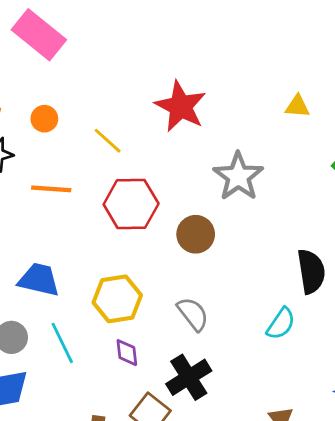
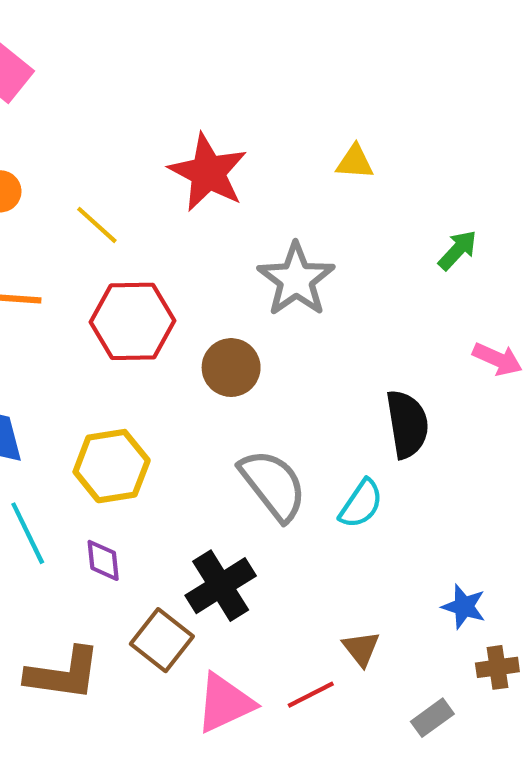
yellow triangle: (297, 106) -> (355, 162), moved
gray semicircle: (193, 314) -> (273, 485), moved, size x1.4
purple diamond: (127, 353) -> (103, 560), moved

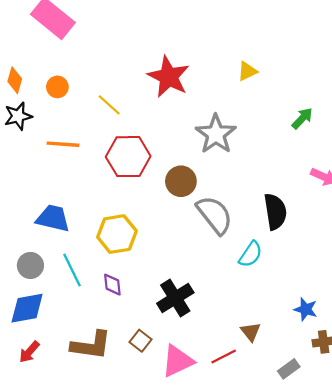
yellow triangle: (355, 162) -> (247, 71), turned -30
gray semicircle: (273, 485) -> (215, 215), moved
brown square: (162, 640) -> (141, 341), moved, size x0.7

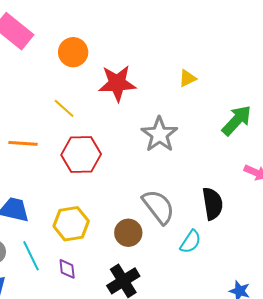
red star: (169, 77) -> (117, 83), turned -30
orange circle: (57, 87) -> (73, 52), moved, size x1.5
green arrow: (302, 118) -> (237, 120), size x1.6
brown circle: (181, 181) -> (128, 233), moved

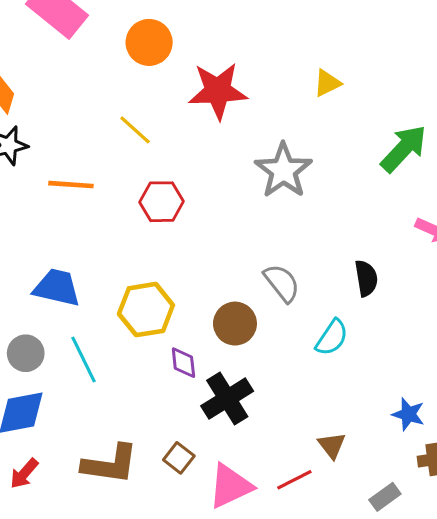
red hexagon: (81, 154) -> (162, 202), size x0.7
black semicircle: (213, 204) -> (366, 278), size x0.7
gray semicircle: (158, 207) -> (282, 283), size x0.7
purple diamond: (67, 269) -> (183, 363), moved

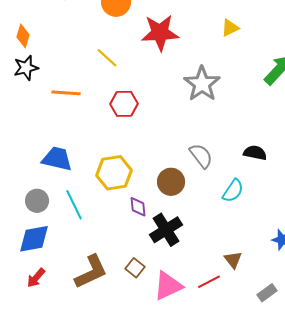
black semicircle: (366, 278) -> (255, 153), turned -70
brown L-shape: (110, 464) -> (91, 272), turned -33

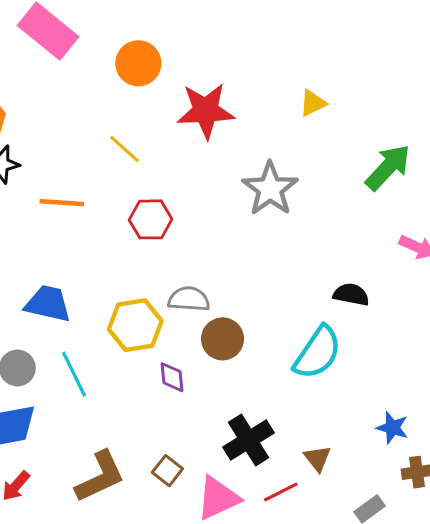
gray semicircle: (201, 156) -> (189, 299), moved, turned -48
cyan semicircle: (233, 191) -> (317, 353), size x1.5
black cross: (166, 230) -> (249, 440), moved

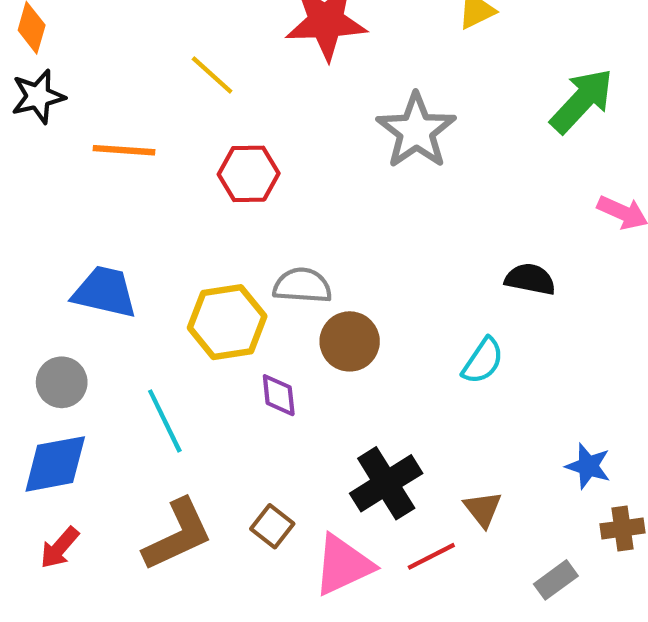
cyan semicircle: (317, 353) -> (483, 361), size x0.6
cyan line: (74, 374) -> (165, 421), moved

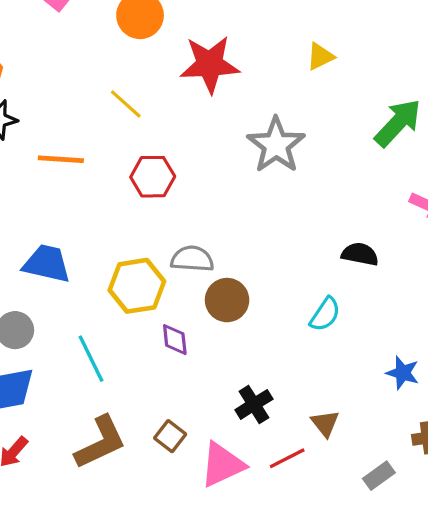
blue star: (588, 466) -> (403, 373), moved
black cross: (386, 483) -> (254, 404), size x0.7

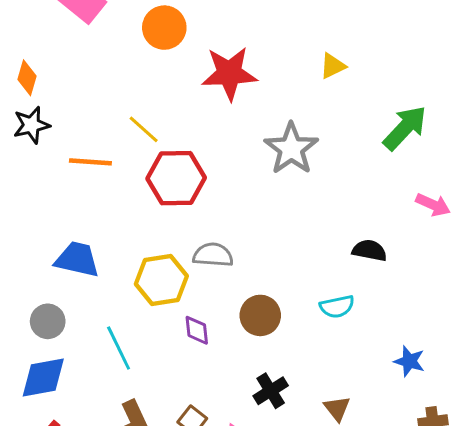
yellow line: (126, 104) -> (144, 129), moved
red hexagon: (153, 177) -> (176, 178), size x1.4
brown circle: (227, 300) -> (260, 315), moved
cyan semicircle: (325, 314) -> (337, 307), turned 44

